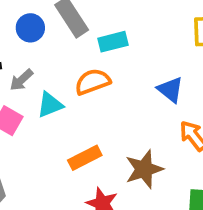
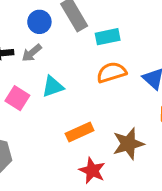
gray arrow: (21, 80) -> (32, 53), moved
orange semicircle: (93, 82) -> (111, 72), moved

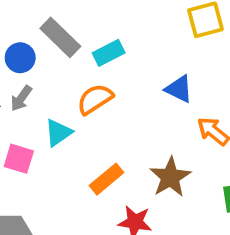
orange semicircle: (111, 72) -> (95, 99), moved

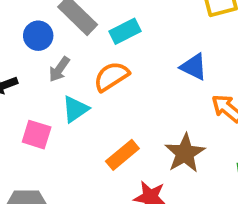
gray arrow: (21, 98) -> (59, 69), moved

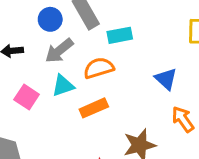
gray arrow: (59, 69) -> (59, 51), size x1.4
orange rectangle: (122, 155) -> (94, 108), moved

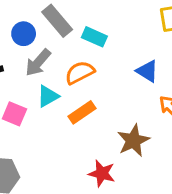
cyan rectangle: (120, 35) -> (94, 37), turned 45

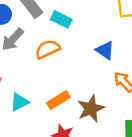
cyan triangle: (48, 96) -> (19, 102), moved
orange rectangle: (82, 112) -> (58, 100), moved

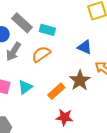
cyan triangle: (19, 102) -> (25, 87), moved
brown star: (91, 109) -> (80, 80), moved

